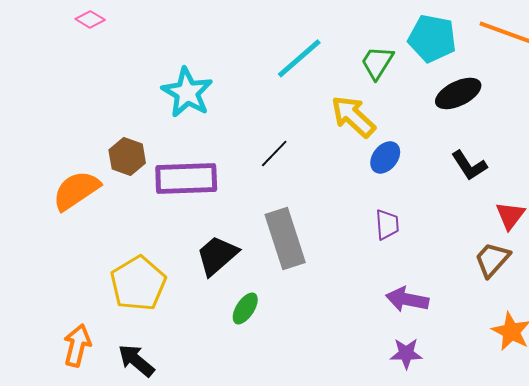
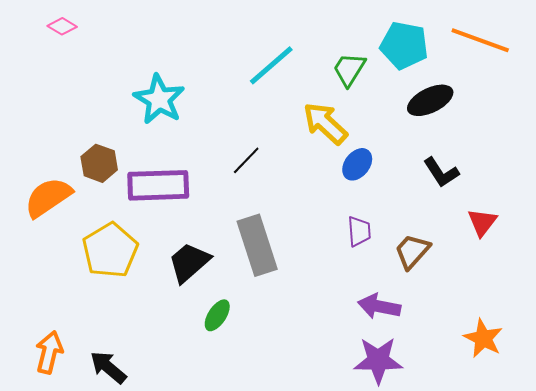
brown trapezoid: (492, 259) -> (412, 251), moved
yellow pentagon: (138, 283) -> (110, 250), moved
purple star: (406, 353) -> (378, 360), size x1.5

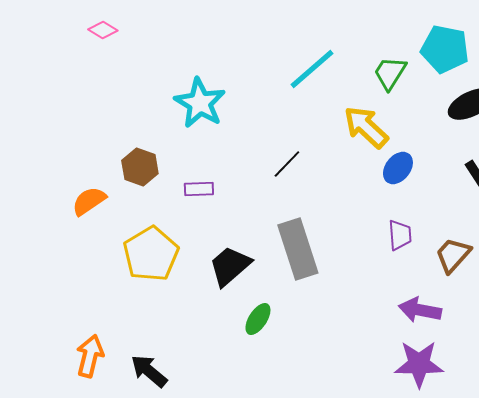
purple rectangle: (158, 185) -> (199, 189), size x0.5
orange semicircle: (48, 197) -> (89, 201), size x0.7

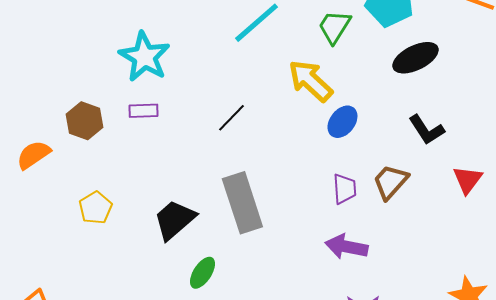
purple rectangle: (199, 189) -> (143, 111), moved
yellow pentagon: (151, 254) -> (95, 208), size x0.6
brown trapezoid: (453, 255) -> (390, 182), moved
purple arrow: (420, 310) -> (346, 247), moved

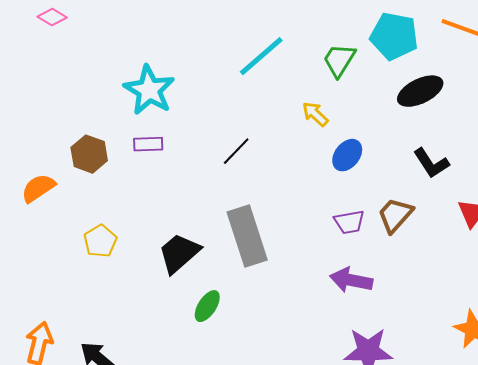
yellow arrow: (310, 81) -> (315, 114), size x0.6
purple trapezoid: (344, 189) -> (349, 222), turned 84

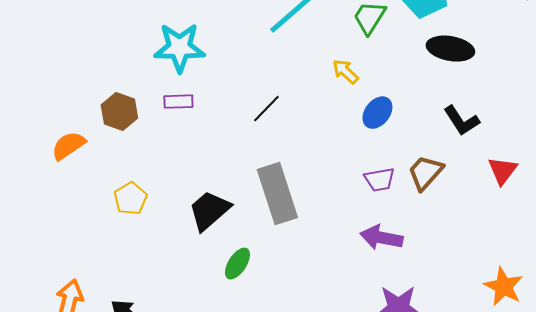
cyan star: (149, 90) -> (179, 48), turned -30
black ellipse: (420, 91) -> (450, 49), turned 36

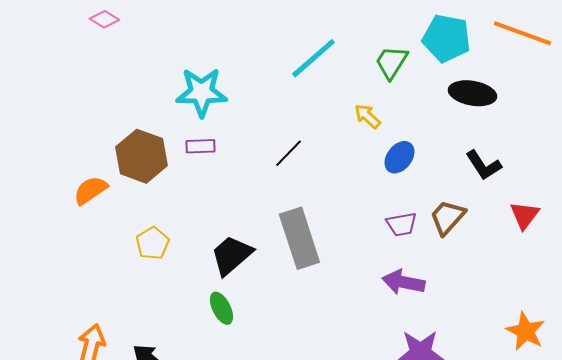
brown hexagon: (119, 112) -> (141, 156), size x1.4
green ellipse: (237, 264) -> (221, 308), moved, turned -60

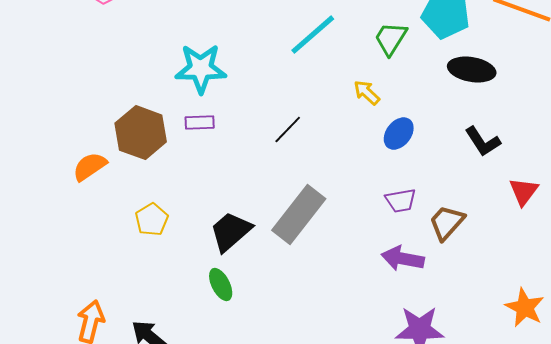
brown trapezoid: (447, 217) -> (447, 223), moved
gray rectangle: (299, 238) -> (299, 215), turned 56

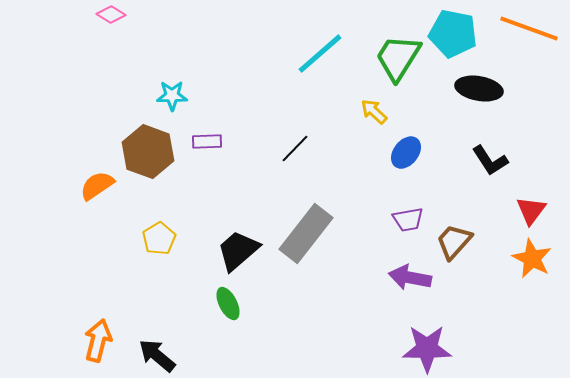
green trapezoid: (391, 39) -> (398, 58), size x1.4
cyan star: (201, 69) -> (172, 96), moved, size x0.6
orange star: (525, 308) -> (532, 259), moved

